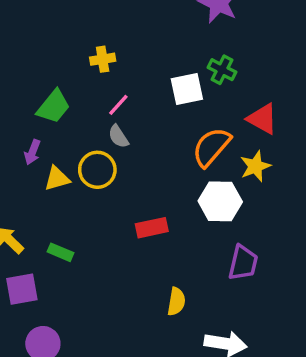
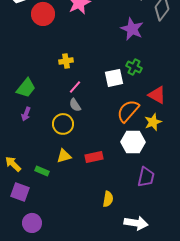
green trapezoid: (53, 107) -> (26, 88), moved
yellow triangle: (57, 179) -> (64, 156), moved
purple square: (22, 289) -> (20, 192), turned 30

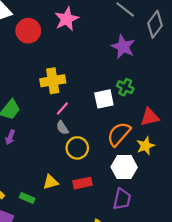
yellow cross: (66, 61) -> (53, 81), size x1.6
red triangle: (157, 95) -> (150, 117), turned -42
yellow circle: (63, 124) -> (77, 148), moved
purple trapezoid: (146, 177) -> (122, 199), moved

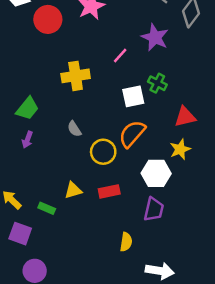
pink line: (62, 108) -> (120, 56), moved
gray semicircle: (62, 128) -> (74, 129), moved
orange semicircle: (119, 134) -> (132, 134), moved

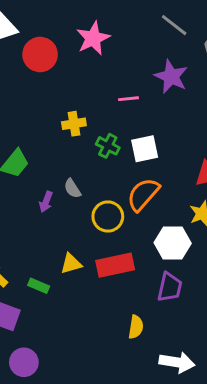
pink line: (120, 56) -> (128, 99), turned 42
yellow cross: (76, 76) -> (74, 124), size x0.7
green cross: (157, 83) -> (108, 146), moved
purple arrow: (27, 140) -> (46, 202), moved
red rectangle: (109, 191) -> (115, 265), size x1.4

